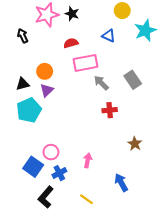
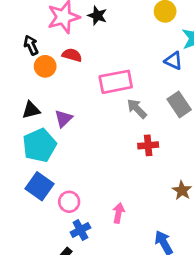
blue triangle: (109, 36) -> (174, 61), moved
red semicircle: (71, 43) -> (72, 55), moved, turned 32
orange circle: (45, 71) -> (45, 66), moved
blue square: (33, 167) -> (39, 186), moved

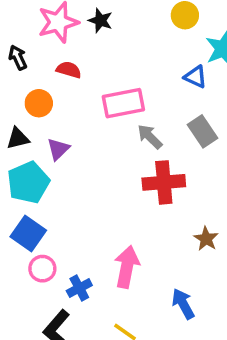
orange circle: (45, 66) -> (39, 103), moved
red cross: (148, 145) -> (164, 182), size x1.6
pink circle: (69, 202) -> (42, 269), moved
pink arrow: (118, 213) -> (127, 267), size x1.6

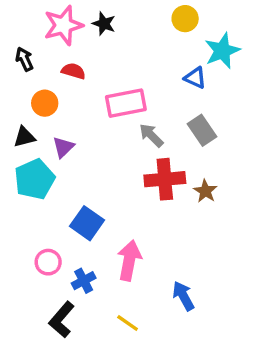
blue square: (28, 233) -> (87, 223), moved
brown star: (206, 239) -> (205, 191), moved

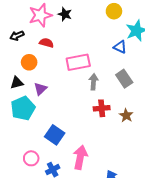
black arrow: (24, 59) -> (17, 36), turned -88
gray arrow: (151, 135) -> (94, 82), turned 49
red cross: (165, 179) -> (102, 108), size x0.7

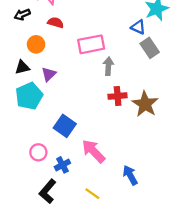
gray rectangle: (124, 79) -> (150, 48), moved
brown star: (126, 115) -> (145, 104), size x1.6
pink arrow: (80, 157) -> (93, 151), turned -55

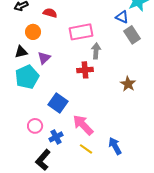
red cross: (118, 96) -> (85, 70), moved
brown star: (145, 104) -> (128, 84), size x0.7
yellow line: (92, 194) -> (86, 149), moved

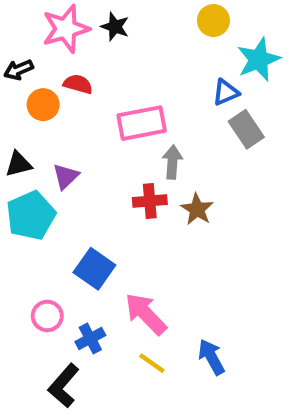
blue triangle: (122, 17) -> (226, 92), turned -48
orange circle: (33, 32) -> (43, 105), moved
brown star: (128, 84) -> (197, 209), moved

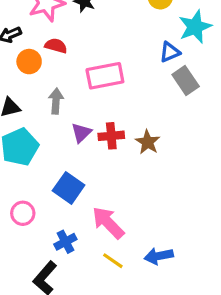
gray arrow: (172, 162) -> (56, 101), moved
purple triangle: (66, 176) -> (81, 133), moved
pink circle: (47, 316) -> (23, 213), moved
blue arrow: (211, 357) -> (159, 256), turned -72

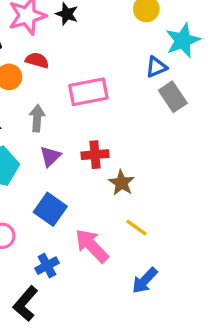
purple triangle: (81, 133) -> (50, 156), moved
brown star: (148, 142) -> (121, 183), moved
blue arrow: (159, 256) -> (145, 280), turned -36
yellow line: (113, 261) -> (136, 228), moved

